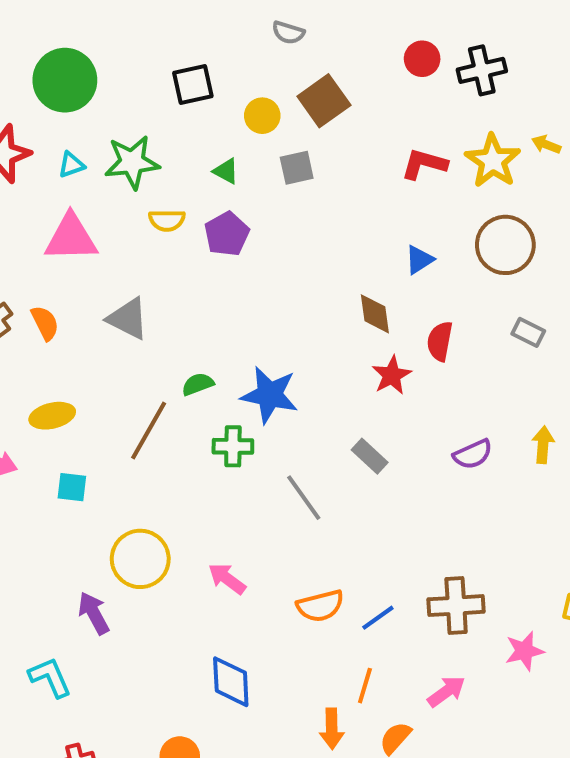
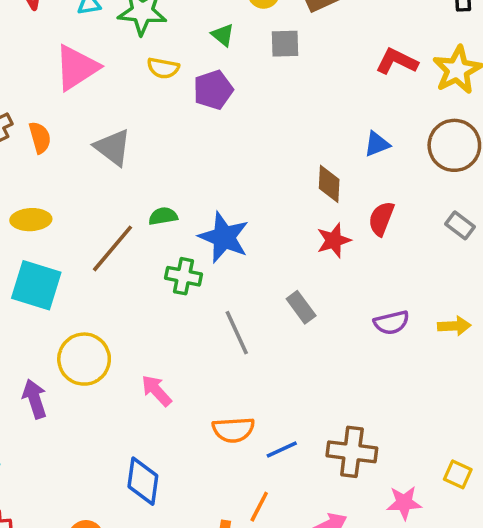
pink triangle: (71, 238) -> (77, 68), turned -42
yellow arrow: (543, 445) -> (454, 326), turned 72
cyan square: (72, 487) -> (36, 285), size x1.8

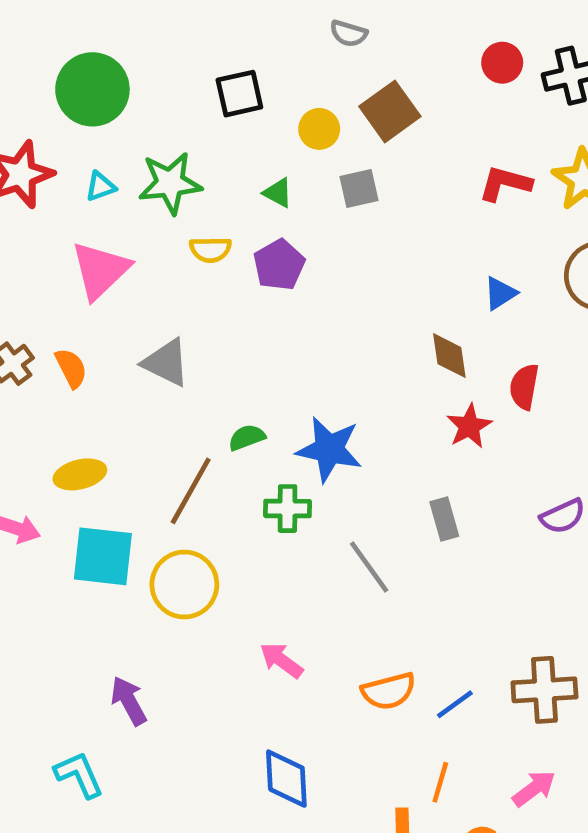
gray rectangle: (301, 307) -> (444, 519), turned 32
yellow circle: (84, 359) -> (184, 585), moved

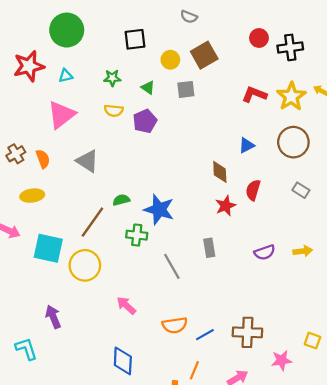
green star: (170, 183) -> (112, 78), moved, size x0.6
yellow ellipse: (80, 474) -> (32, 196), moved

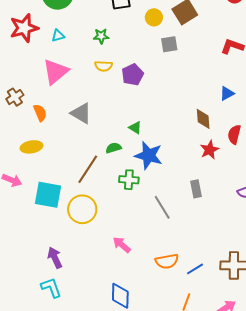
green triangle: (148, 87) -> (135, 128), moved
brown cross: (16, 154) -> (15, 97), moved
cyan L-shape: (26, 349) -> (51, 288), moved

